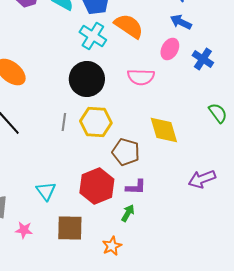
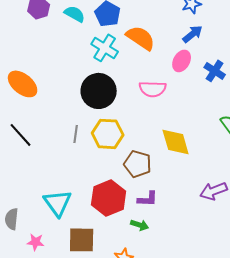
blue arrow: (181, 22) -> (193, 34), turned 115
cyan triangle: (46, 191) -> (58, 203), size x1.4
green arrow: (128, 213) -> (140, 225), turned 78

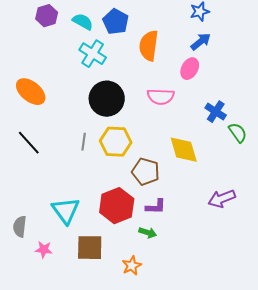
orange semicircle: (141, 38) -> (149, 46), turned -116
cyan cross: (105, 48) -> (93, 54), moved
blue cross: (215, 71) -> (216, 112), moved

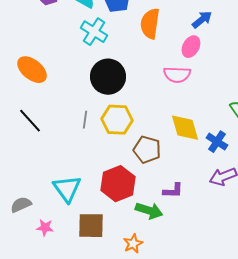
pink semicircle: (161, 97) -> (177, 75), moved
blue cross: (216, 112) -> (217, 142), moved
purple L-shape: (156, 207) -> (173, 191), moved
gray semicircle: (20, 227) -> (21, 205), turned 60
green arrow: (148, 233) -> (149, 211), size x1.5

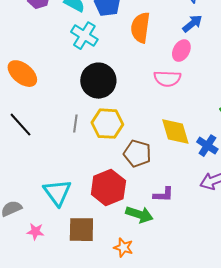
orange star: (133, 244) -> (123, 248), turned -30

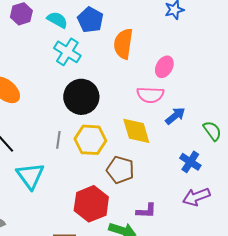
blue arrow: (192, 24) -> (175, 116), moved
yellow diamond: (175, 132) -> (136, 131), moved
cyan triangle: (57, 193) -> (30, 176), moved

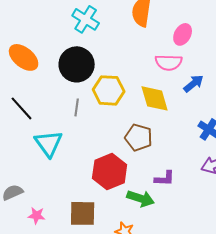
black circle: (81, 97) -> (77, 64), moved
yellow hexagon: (90, 140) -> (109, 90), moved

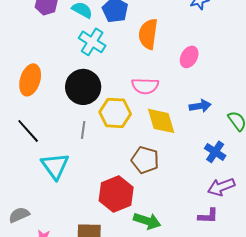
orange ellipse: (24, 57) -> (30, 80), turned 68
pink semicircle: (169, 62) -> (145, 86), moved
blue arrow: (194, 83) -> (200, 106), turned 30
purple L-shape: (165, 178) -> (208, 216), moved

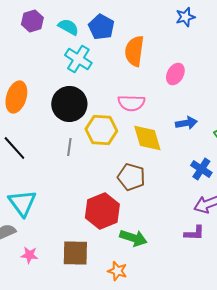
cyan triangle: (55, 166) -> (22, 203), moved

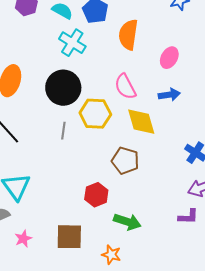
pink semicircle: (131, 103) -> (125, 87), turned 60
blue arrow: (186, 123) -> (169, 95), moved
red hexagon: (102, 211) -> (96, 195), size x0.7
pink star: (29, 255) -> (23, 239), turned -30

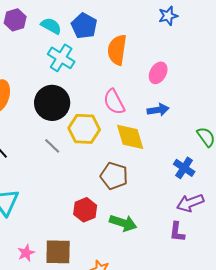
gray line: (63, 131) -> (52, 146), turned -54
purple L-shape: (188, 217) -> (177, 232), turned 95
green arrow: (127, 222) -> (123, 223), moved
pink star: (23, 239) -> (26, 253), moved

